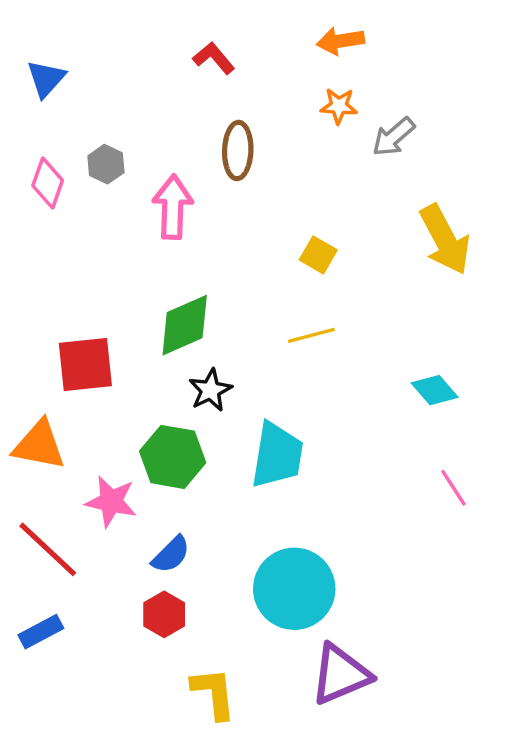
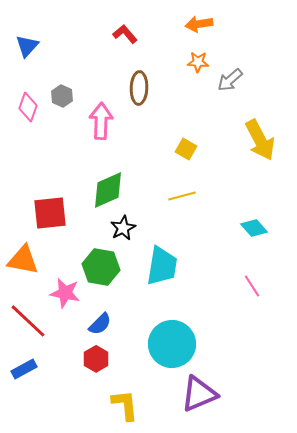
pink line: (453, 488) -> (252, 286), moved

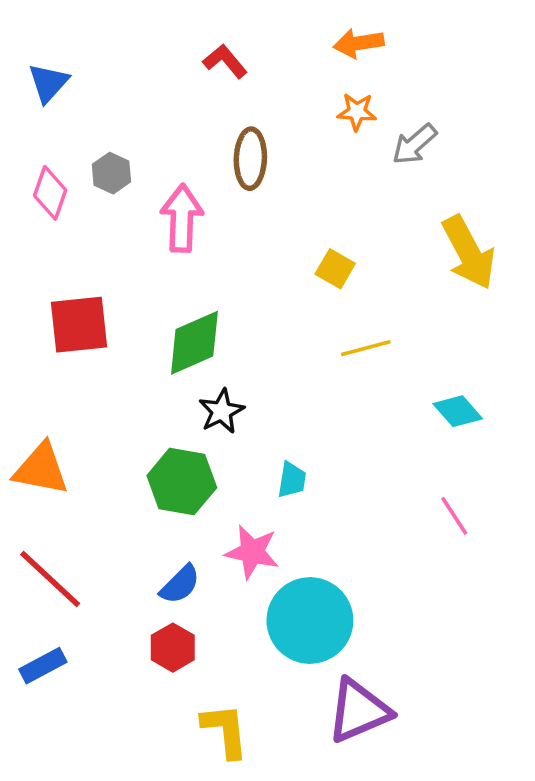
yellow line: (182, 196) -> (366, 348), moved
red square: (50, 213) -> (79, 325), moved
cyan trapezoid: (162, 266) -> (292, 480), size x0.5
pink star: (65, 293) -> (252, 552), moved

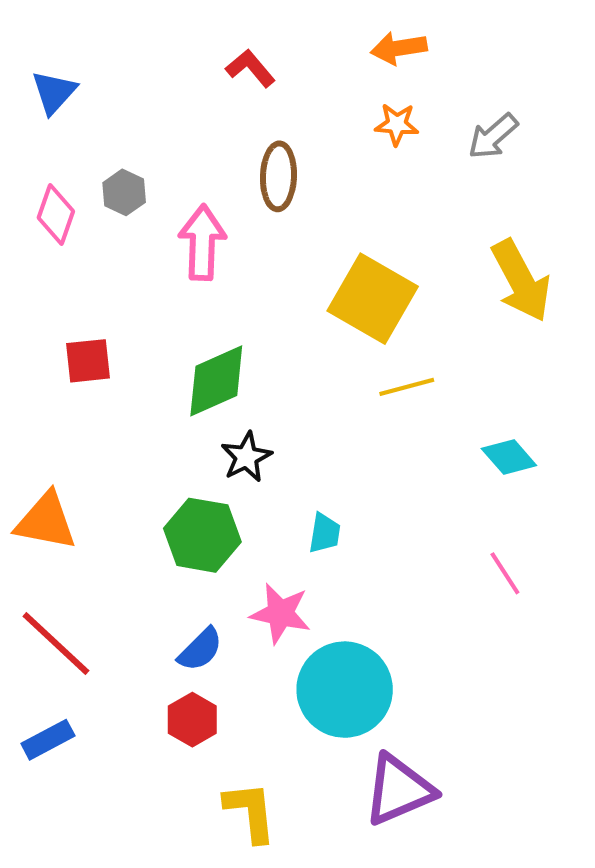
gray arrow: (415, 144) -> (493, 136), moved
yellow square: (335, 269) -> (373, 299), size x2.0
red square: (79, 325) -> (88, 361), size x0.7

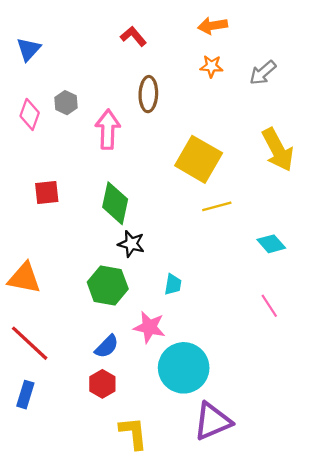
green diamond: (216, 381) -> (115, 203), turned -54
black star: (246, 457) -> (131, 244), turned -30
blue rectangle: (48, 740) -> (25, 395), turned -45

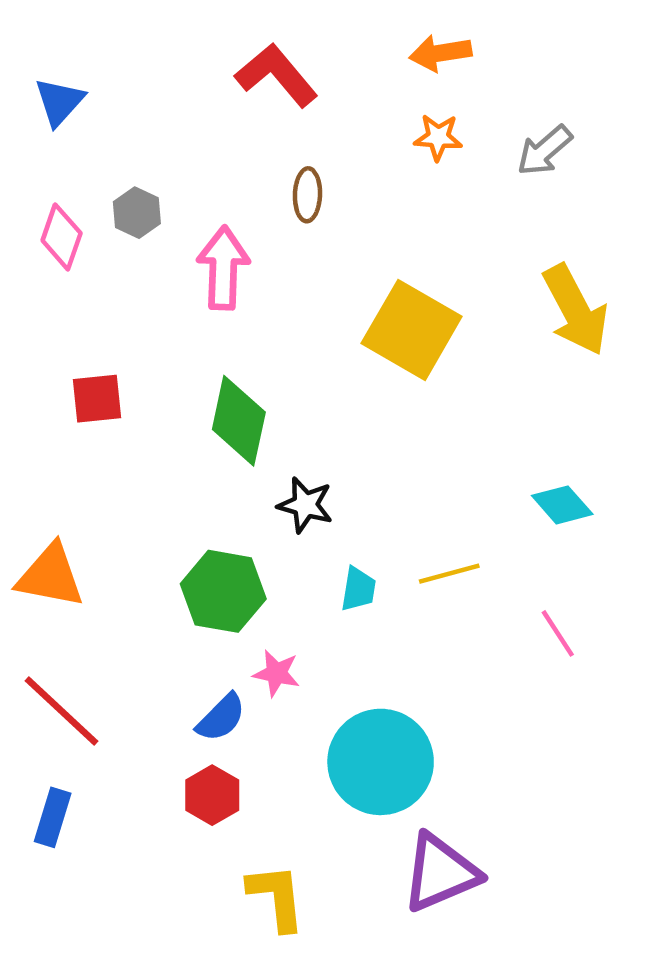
red L-shape: (133, 36) -> (276, 75), size x1.5
brown ellipse: (148, 94) -> (307, 195), size x0.7
yellow line: (217, 206) -> (449, 574), moved
black star: (131, 244) -> (305, 505), moved
pink star: (149, 327) -> (276, 673), moved, size x0.7

